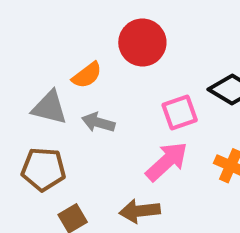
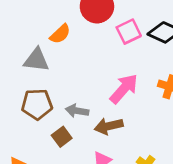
pink square: (180, 113) -> (129, 32), moved
gray arrow: (98, 122) -> (77, 111), moved

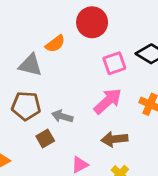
pink square: (129, 32) -> (114, 63), moved
brown arrow: (109, 126) -> (114, 139), moved

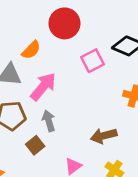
pink arrow: (108, 101) -> (43, 87), moved
gray arrow: (62, 116) -> (49, 121), turned 66

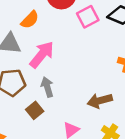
pink square: (93, 61) -> (88, 17), moved

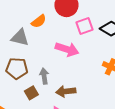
pink arrow: (42, 54) -> (67, 49), moved, turned 60
brown arrow: (100, 101) -> (66, 91), moved

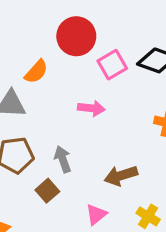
pink arrow: (67, 49) -> (91, 108), size x0.7
brown arrow: (66, 91) -> (121, 176), moved

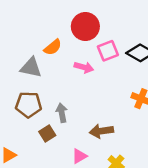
pink arrow: (91, 108) -> (84, 67), moved

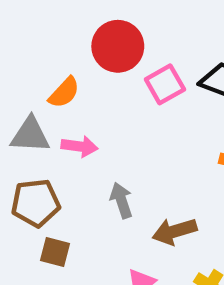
pink arrow: (84, 67) -> (80, 146), moved
gray arrow: (62, 113) -> (121, 200), moved
brown square: (47, 134) -> (55, 252), moved, turned -35

